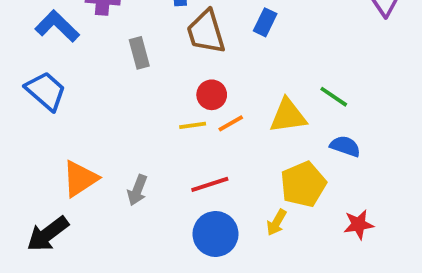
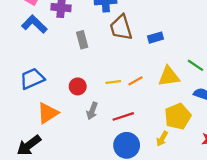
blue rectangle: (265, 22) -> (155, 38), moved, turned 48
blue trapezoid: (46, 91) -> (32, 79), moved, turned -65
red circle: (212, 95) -> (78, 86), moved
gray arrow: (137, 190) -> (92, 111), moved

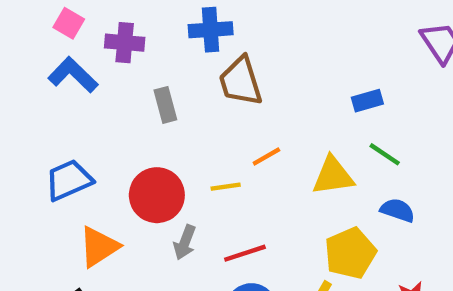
blue rectangle: (155, 38) -> (367, 101), moved
orange line: (135, 81) -> (266, 156), moved
red circle: (78, 86) -> (157, 195), size x1.6

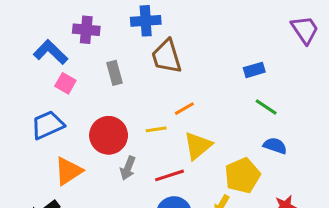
pink square: (69, 23) -> (65, 83), moved
yellow triangle: (333, 176) -> (198, 146), moved, turned -32

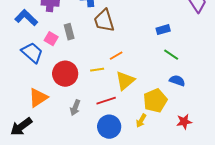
pink square: (65, 83) -> (51, 39), moved
blue trapezoid: (48, 125) -> (32, 53), moved, turned 65
gray arrow: (128, 168) -> (75, 108), moved

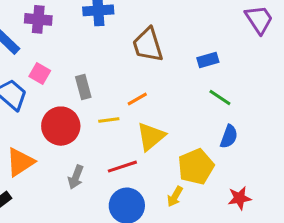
brown trapezoid: (104, 21) -> (148, 45), moved
gray rectangle: (69, 32) -> (83, 87), moved
blue semicircle: (177, 81) -> (229, 137), turned 91

